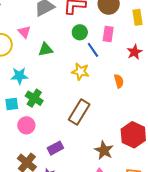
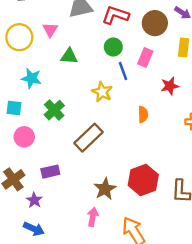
green cross: (34, 98) -> (54, 110), moved

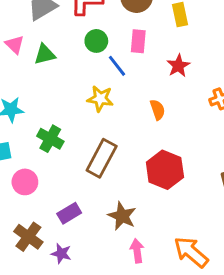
green triangle: (69, 56) -> (45, 54), moved
red hexagon: (143, 180) -> (165, 170), moved
brown star: (105, 189) -> (122, 216), moved

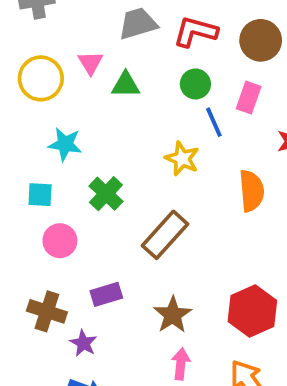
orange semicircle: (158, 110) -> (252, 191), size x1.5
red hexagon: (165, 170) -> (252, 311), moved
brown cross: (28, 237) -> (47, 311), turned -32

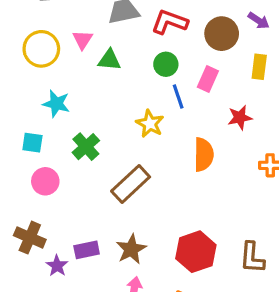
purple rectangle: (106, 294) -> (87, 250), moved

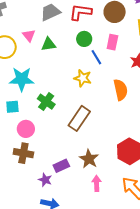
cyan star: (56, 104) -> (22, 79), size x1.4
brown cross: (30, 238) -> (23, 153), moved

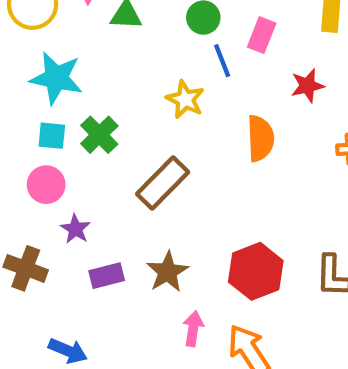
cyan square: (12, 107) -> (52, 136), moved
brown cross: (23, 153) -> (26, 268), moved
purple star: (45, 180) -> (75, 229), moved
pink arrow: (97, 183) -> (193, 329), moved

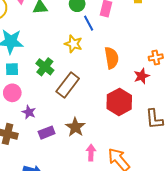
red star: (307, 86) -> (142, 76), moved
green cross: (99, 135) -> (45, 67), moved
red hexagon: (256, 271) -> (119, 102), moved

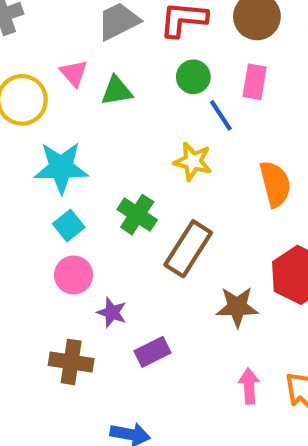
cyan square: (12, 69) -> (69, 225), turned -32
brown star: (75, 127) -> (237, 307), moved, turned -30

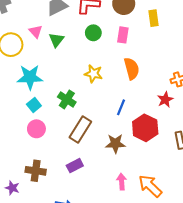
green triangle: (117, 91) -> (56, 40), turned -42
blue line: (221, 115) -> (121, 107), moved, turned 56
orange semicircle: (275, 184) -> (132, 69), moved
brown rectangle: (188, 249) -> (80, 129), moved
purple star: (112, 312) -> (12, 188), moved

